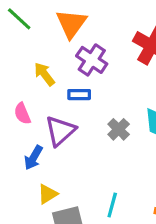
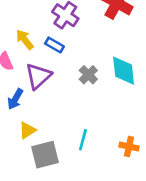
yellow arrow: (44, 74) -> (25, 40), moved
blue rectangle: (79, 95) -> (54, 45), turned 30

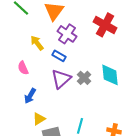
yellow arrow: (25, 40) -> (37, 43), moved
purple triangle: (38, 76) -> (61, 79), moved

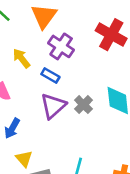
yellow triangle: (39, 119) -> (24, 159), turned -40

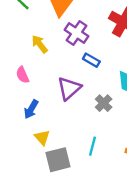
blue rectangle: (50, 76) -> (91, 60), moved
gray cross: (83, 105) -> (104, 103), moved

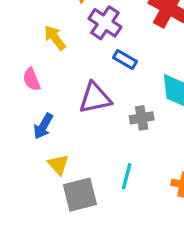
purple triangle: (69, 88) -> (95, 98), turned 30
gray cross: (104, 103) -> (142, 118), turned 35

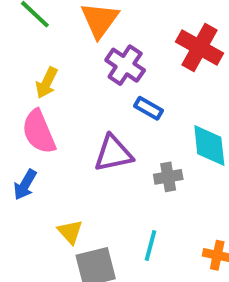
yellow arrow: (55, 38) -> (47, 83), moved, turned -116
pink semicircle: (32, 80) -> (39, 132), size x1.6
blue arrow: (43, 126) -> (25, 185), moved

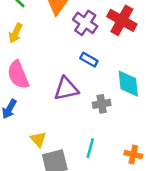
purple cross: (125, 65) -> (85, 23), moved
yellow arrow: (47, 83) -> (16, 33), moved

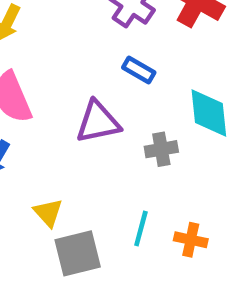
orange cross: (133, 155) -> (191, 240), moved

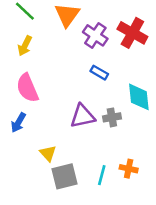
purple triangle: (98, 122) -> (82, 116), moved
cyan line: (141, 228) -> (102, 175), moved

